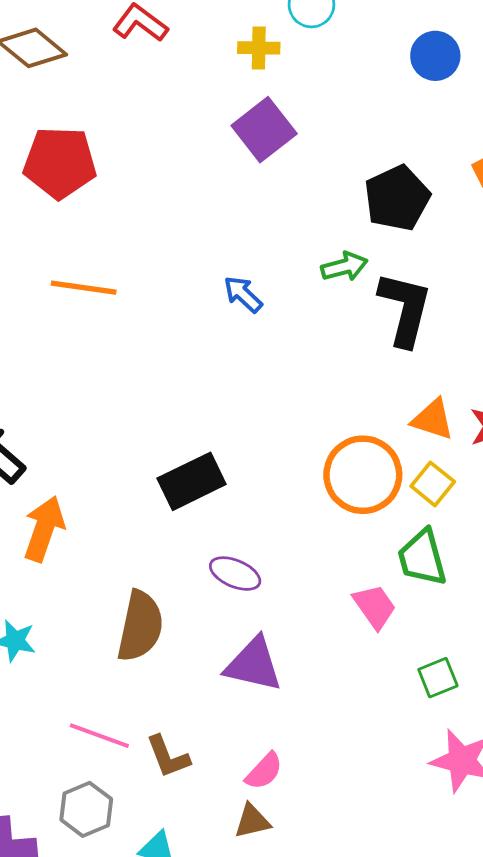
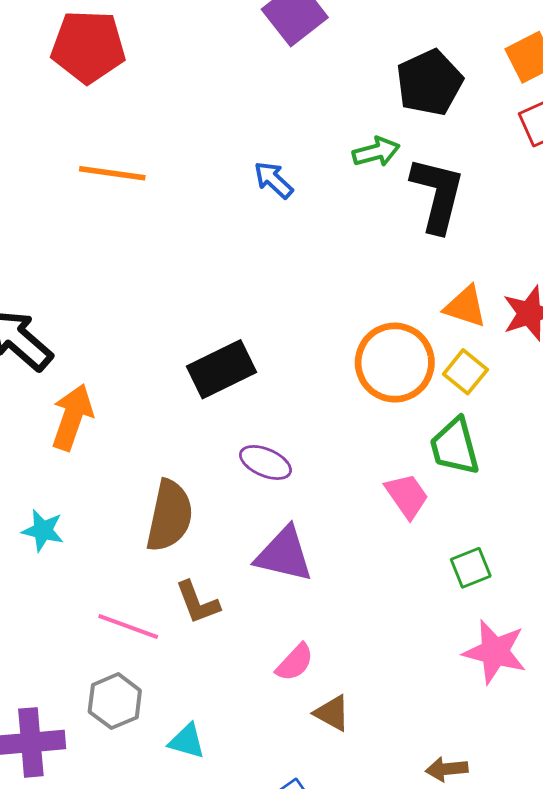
brown L-shape: (168, 757) -> (197, 602), moved
brown triangle: (252, 821) -> (332, 713), moved, turned 42

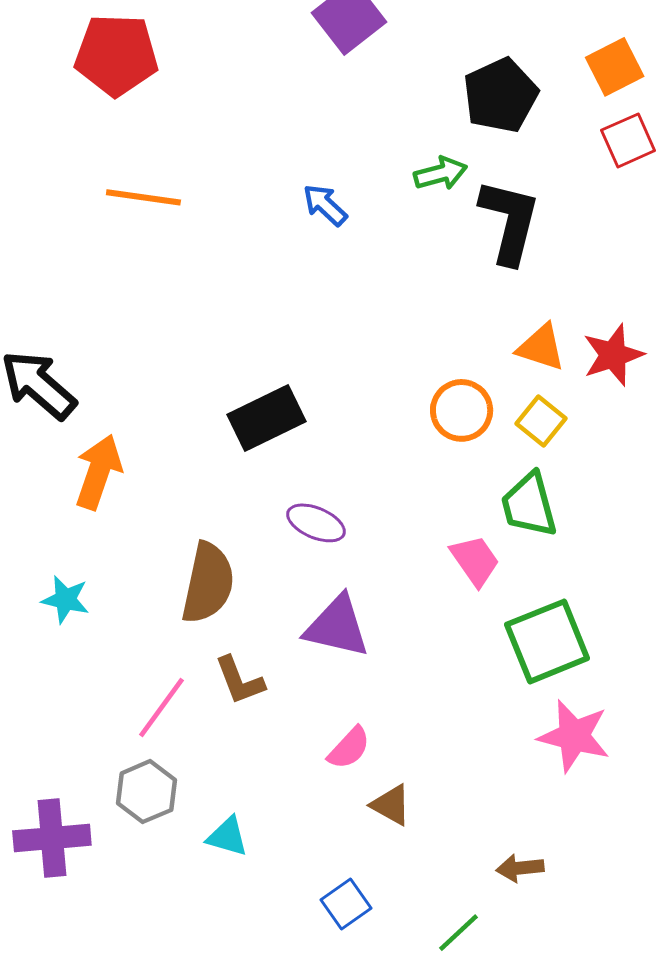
orange circle: (395, 363) -> (462, 410), size x0.7
green square: (471, 568) -> (547, 641), size x1.8
pink line: (128, 626) -> (161, 708), turned -74

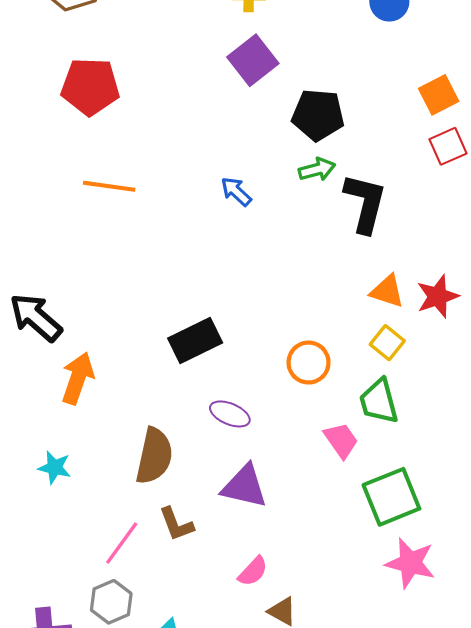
black pentagon: (501, 95) -> (318, 115), moved, turned 30
orange circle: (462, 410) -> (309, 363), moved

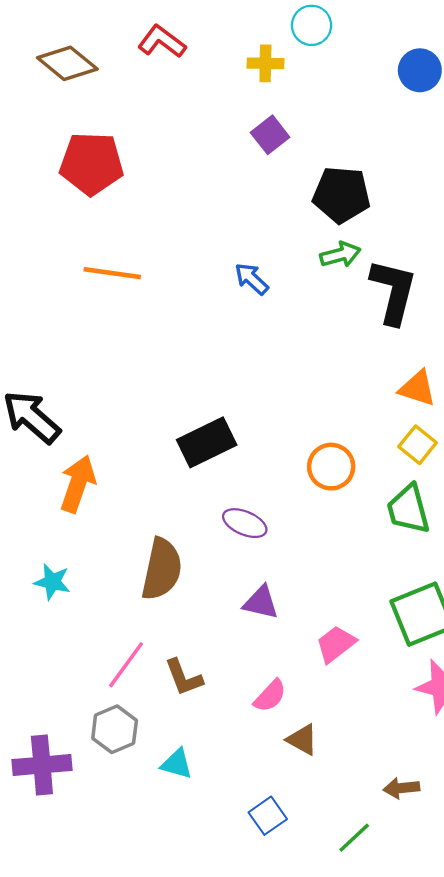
purple square: (253, 60) -> (270, 135), size x0.7
pink trapezoid: (341, 440) -> (336, 644), moved, turned -93
purple triangle: (245, 486) -> (261, 603), size x0.7
brown L-shape: (176, 524) -> (184, 677), moved

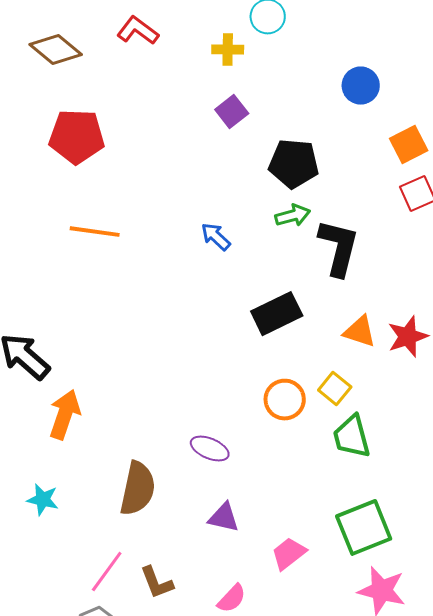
blue circle: (420, 70) -> (361, 86), moved
black rectangle: (207, 442) -> (277, 314), moved
yellow square: (418, 445) -> (335, 389), moved

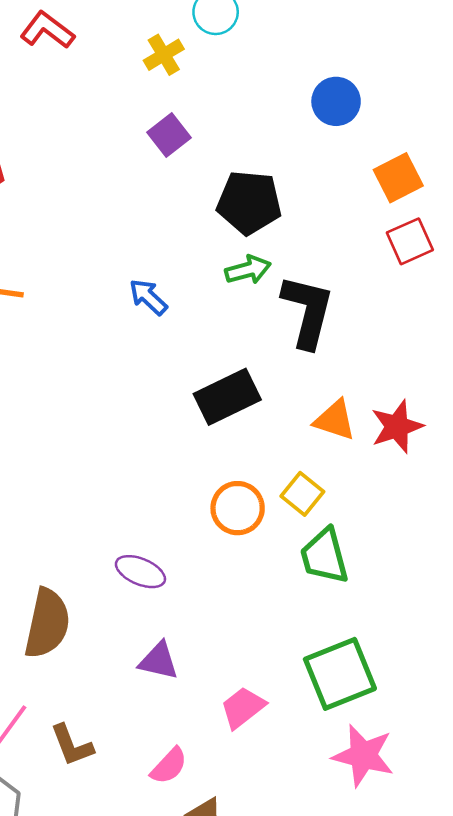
yellow cross: (228, 50) -> (164, 55), turned -32

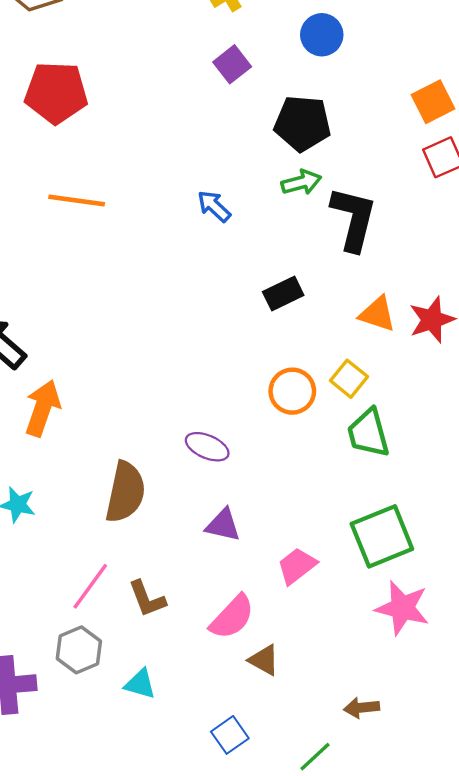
blue circle: (336, 101) -> (322, 35), moved
black rectangle: (227, 397) -> (283, 294), size x0.7
pink semicircle: (169, 766) -> (232, 617), size x1.4

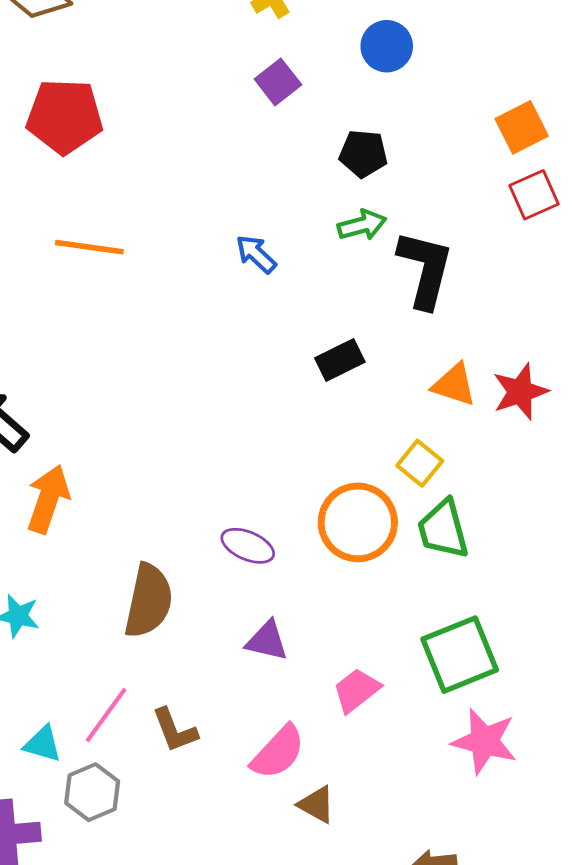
black pentagon: (302, 123) -> (363, 154), size x0.7
orange circle: (292, 391) -> (358, 522), moved, size x1.4
cyan triangle: (140, 684) -> (43, 744), moved

